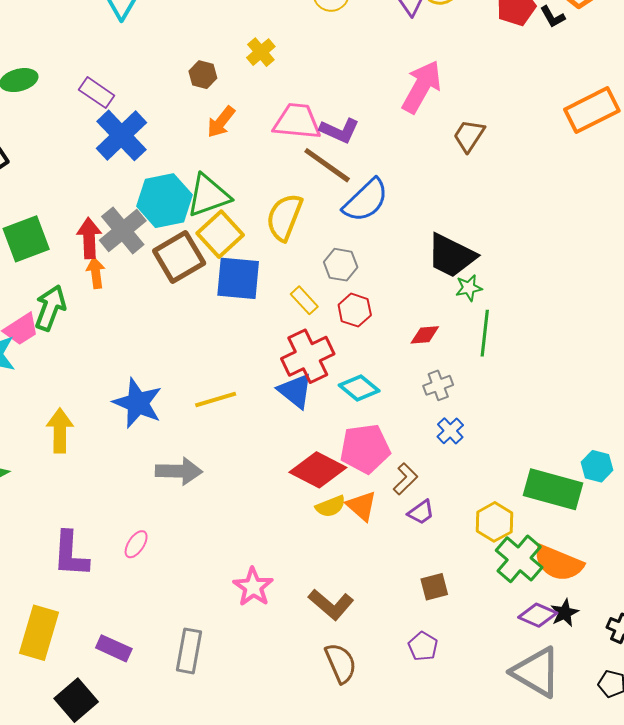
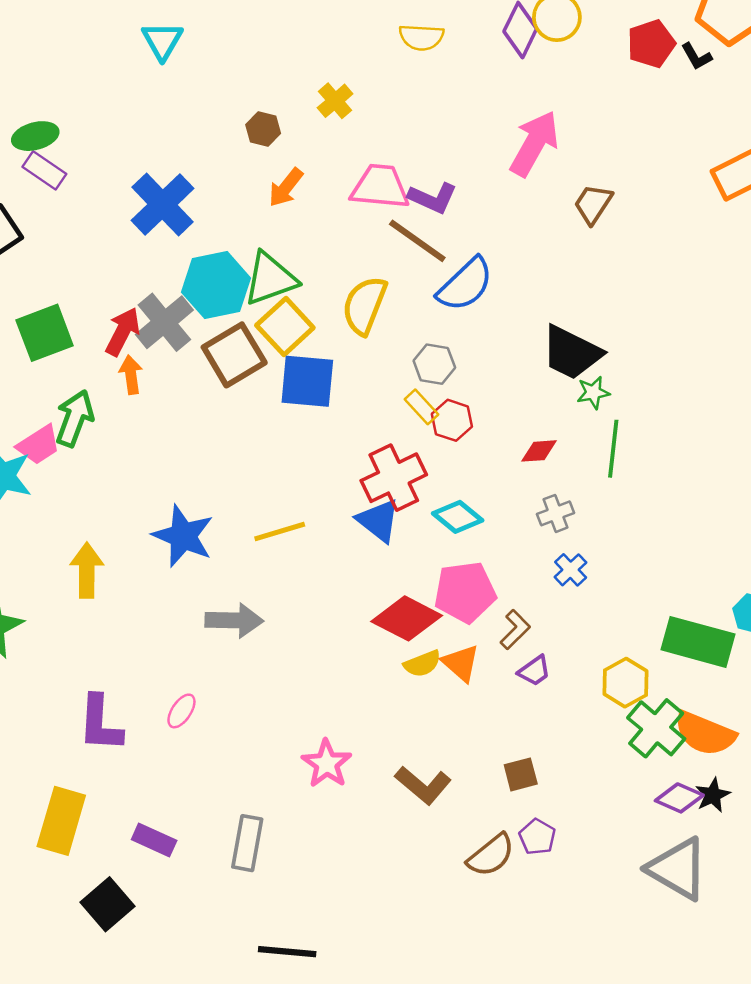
purple rectangle: (97, 93) -> (44, 170), moved
red arrow: (89, 238) -> (123, 332), turned 30
yellow rectangle: (304, 300) -> (421, 407), moved
brown square: (434, 587) -> (521, 774), moved
brown semicircle: (341, 663) -> (491, 855), moved, turned 75

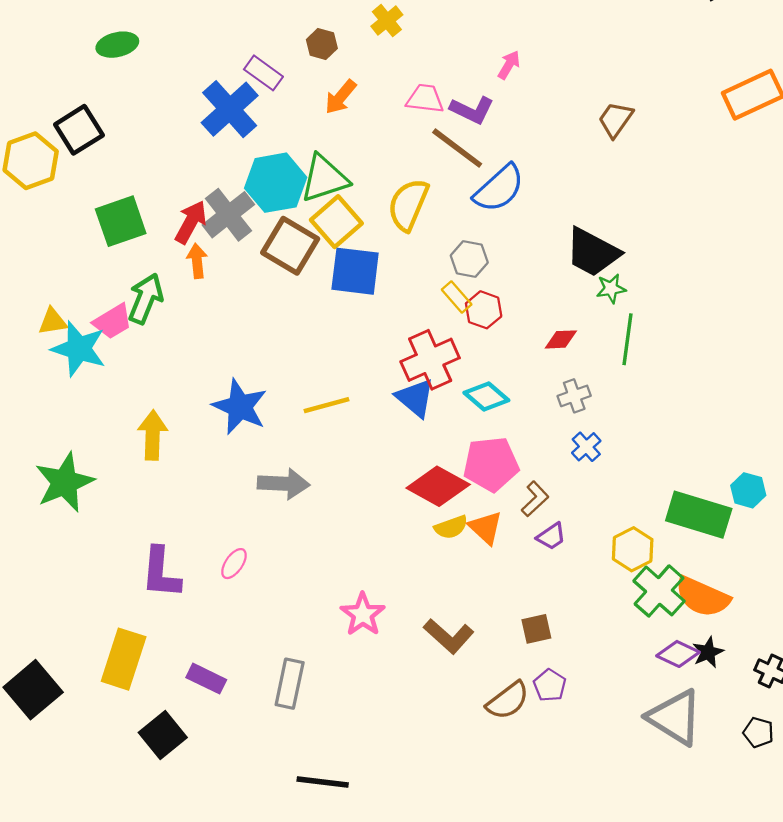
pink arrow: (534, 144) -> (509, 65), moved, size x0.5
purple rectangle: (44, 170) -> (263, 73), moved
pink trapezoid: (380, 187) -> (425, 99), size x0.7
brown square: (234, 355) -> (290, 246), turned -30

